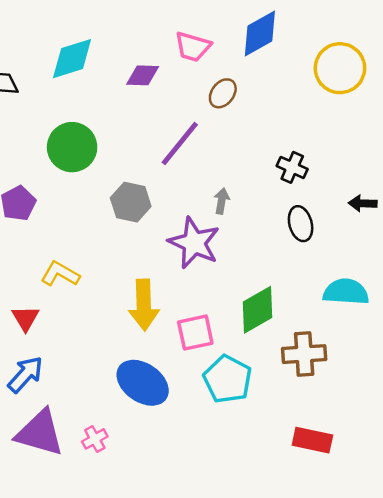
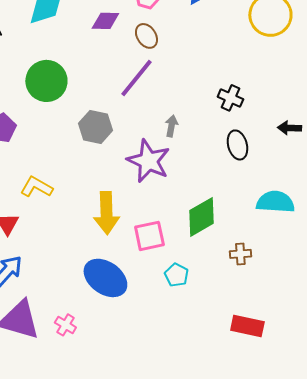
brown ellipse: (223, 93) -> (146, 36), moved, turned -70
brown cross: (304, 354) -> (240, 254), size x0.6
cyan pentagon: (228, 379) -> (176, 275), size x0.6
pink cross: (95, 439) -> (65, 325), turned -30

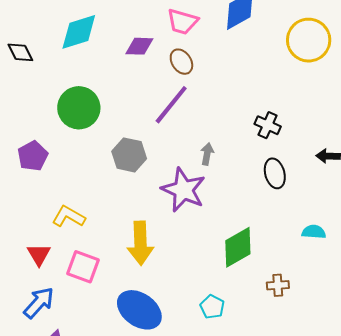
cyan semicircle: (275, 202) -> (314, 232), size x0.6
pink square: (149, 236) -> (83, 267), moved, turned 32

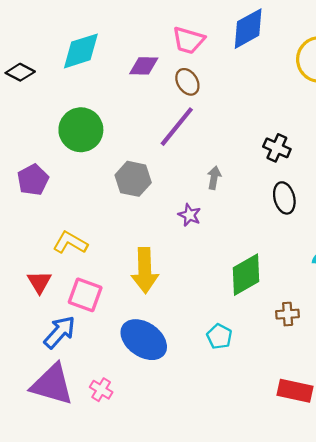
black diamond: (20, 52) -> (20, 72), turned -36
purple star: (183, 190) -> (190, 215), size x0.5
blue arrow: (39, 303) -> (60, 332), moved

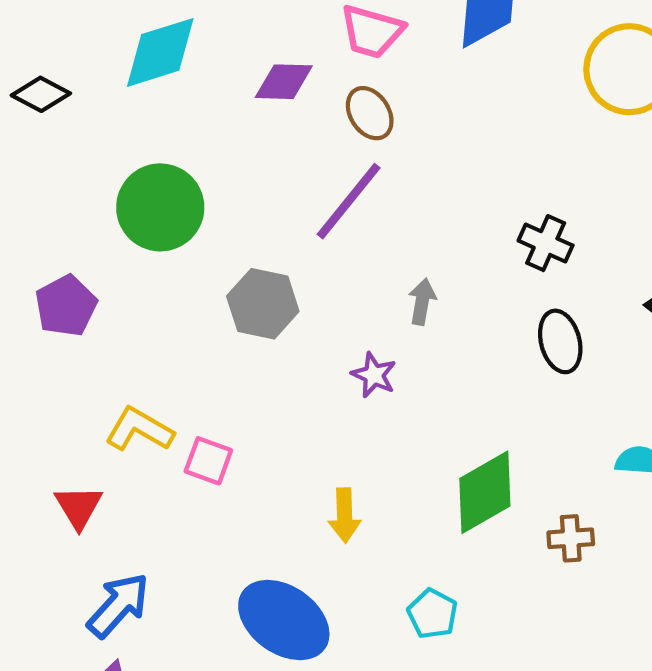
yellow arrow: (145, 270) -> (345, 515), moved, size x0.6
pink square: (85, 295) -> (208, 461), moved, size x0.7
brown cross: (288, 314) -> (571, 538), moved

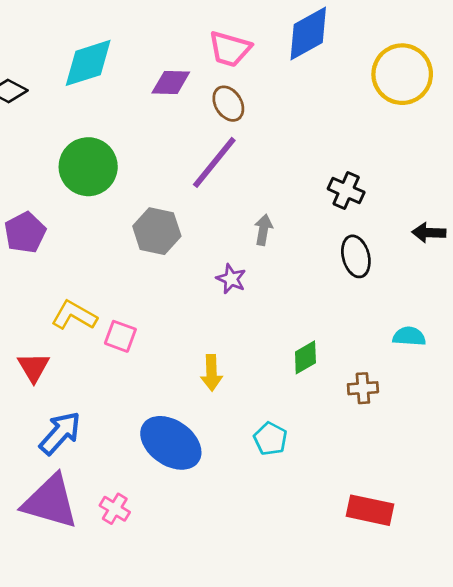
green diamond: (485, 492) -> (305, 357), size x0.6

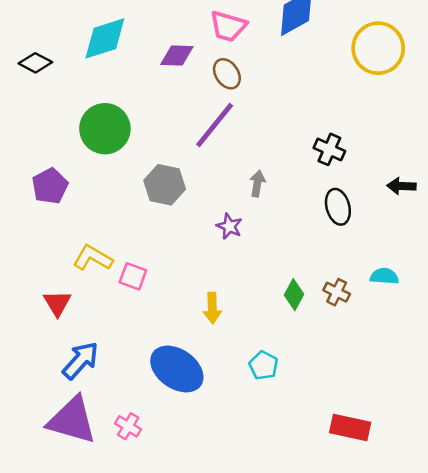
green diamond: (305, 357) -> (294, 295), turned -32
brown cross: (363, 388) -> (337, 292), moved, turned 30

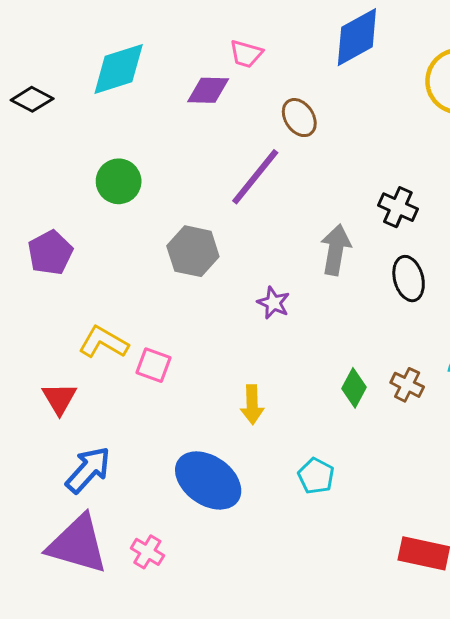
pink trapezoid: (228, 26) -> (246, 54), moved, size x0.7
brown ellipse: (227, 74) -> (299, 118), moved
green circle: (105, 129) -> (119, 181), size x0.7
gray arrow: (257, 184) -> (336, 250), moved, size x1.5

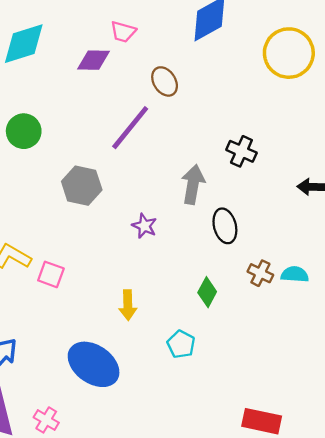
black ellipse: (409, 279) -> (225, 226), moved
brown cross: (407, 385) -> (260, 273), moved
cyan pentagon: (316, 476) -> (181, 344), moved

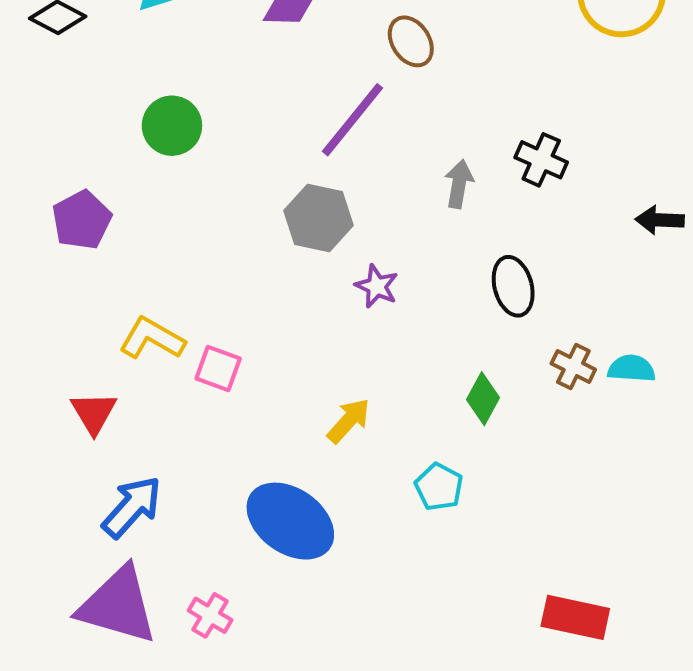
gray arrow: (193, 184) -> (459, 184), moved, size x0.7
gray hexagon: (82, 186) -> (318, 218), moved
yellow arrow: (128, 305) -> (349, 421), turned -136

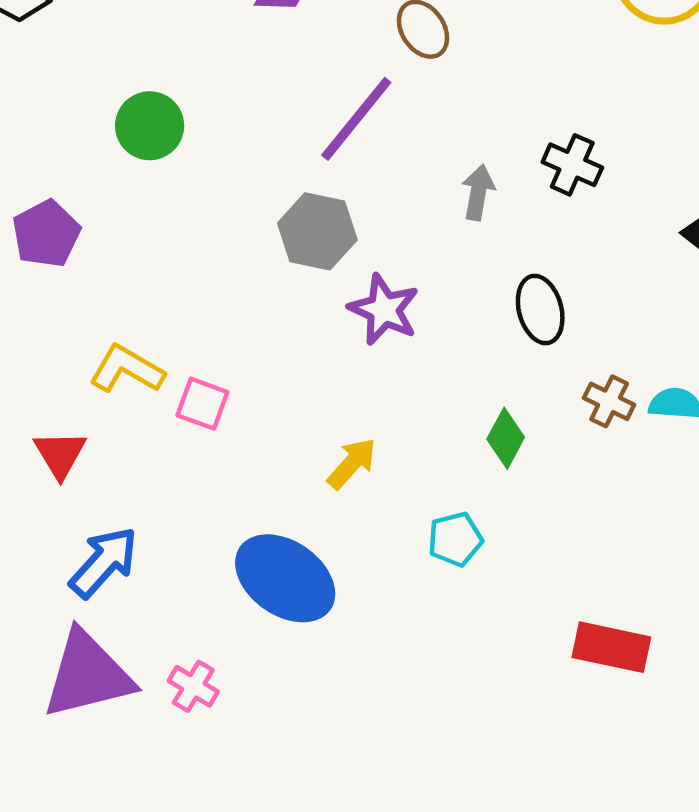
purple star: (377, 286) -> (384, 310), size x1.4
cyan pentagon: (439, 487) -> (455, 539), turned 30
purple triangle: (118, 605) -> (88, 675), turned -30
red rectangle: (575, 617) -> (611, 647), moved

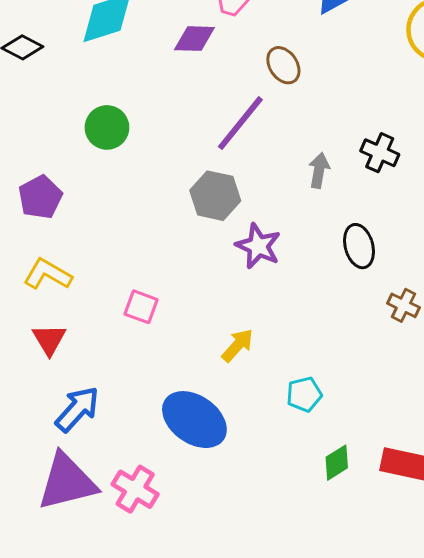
yellow L-shape: (127, 369) -> (48, 274), moved
green diamond: (506, 438) -> (337, 463), moved, turned 30
pink cross: (193, 686) -> (135, 489), size x1.4

